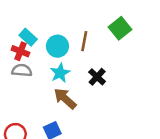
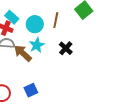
brown arrow: (65, 98) -> (23, 53), moved

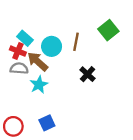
cyan star: (37, 45) -> (39, 85), moved
brown arrow: (23, 53) -> (38, 61), moved

